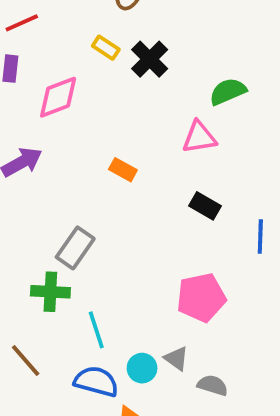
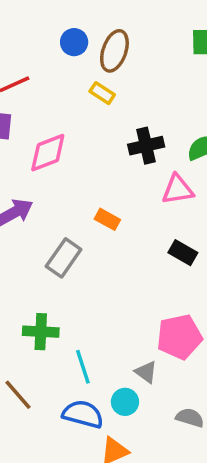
yellow rectangle: (106, 48) -> (102, 93), moved
black cross: (150, 59) -> (146, 146), moved, turned 32
gray rectangle: (75, 248) -> (64, 258), moved
gray triangle: (176, 359) -> (146, 372), moved

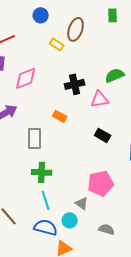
brown ellipse: (114, 51) -> (76, 29), moved
black cross: (146, 146) -> (75, 84), moved
gray rectangle: (64, 258) -> (35, 138), turned -35
green cross: (41, 332) -> (42, 172), moved

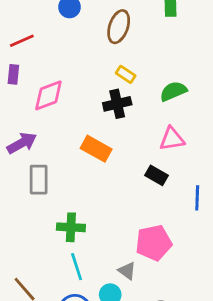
yellow rectangle: (57, 44) -> (126, 74), moved
pink triangle: (100, 99) -> (172, 139), moved
orange rectangle: (60, 116) -> (96, 149), size x1.5
gray rectangle: (35, 138) -> (39, 180), moved

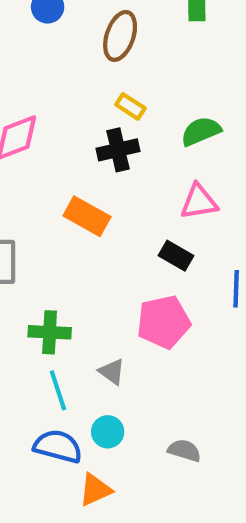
pink pentagon: (154, 243) -> (164, 322), moved
gray triangle: (127, 271) -> (112, 372), moved

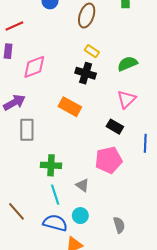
black cross: (118, 150) -> (86, 73), turned 30
pink triangle: (199, 202) -> (126, 99), turned -36
gray semicircle: (184, 450) -> (119, 225), turned 56

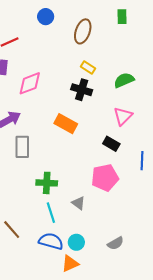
cyan circle: (80, 216) -> (76, 242), moved
gray semicircle: (119, 225) -> (116, 243), turned 77

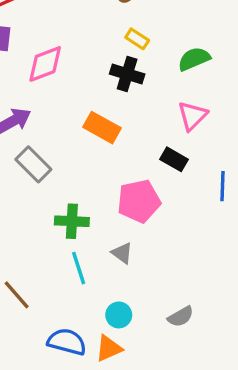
gray rectangle: (22, 147) -> (33, 164), turned -45
pink pentagon: (105, 178) -> (139, 201), moved
blue semicircle: (51, 241) -> (67, 342), moved

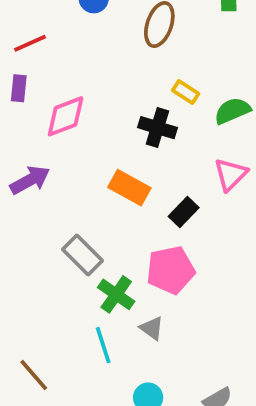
yellow rectangle: (137, 39) -> (186, 92), moved
black rectangle: (174, 159) -> (184, 212), moved, turned -76
gray rectangle: (33, 164) -> (82, 255), moved
green cross: (72, 221) -> (116, 294), moved, turned 32

